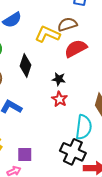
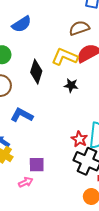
yellow L-shape: (47, 34) -> (65, 57), moved
red star: (60, 99) -> (79, 139), moved

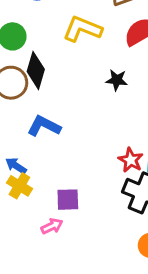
yellow L-shape: (65, 57) -> (82, 29), moved
black diamond: (36, 72) -> (36, 70), moved

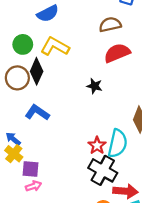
yellow L-shape: (82, 29) -> (55, 46), moved
purple square: (68, 200) -> (30, 169), moved

